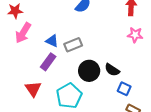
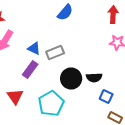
black semicircle: (112, 70) -> (94, 78), turned -35

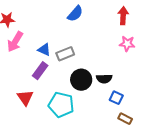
cyan pentagon: (51, 104) -> (61, 105), turned -30

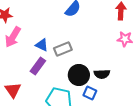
red triangle: (25, 98) -> (13, 90), moved
blue square: (116, 98) -> (90, 93), moved

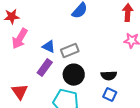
black circle: (79, 75) -> (74, 75), moved
blue square: (90, 93) -> (110, 95), moved

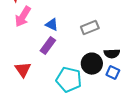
gray rectangle: (70, 51) -> (90, 28), moved
black circle: (74, 75) -> (92, 64), moved

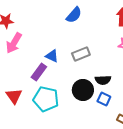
blue triangle: (52, 25) -> (52, 56), moved
cyan pentagon: (69, 80) -> (46, 99), moved

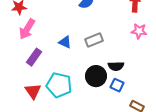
purple rectangle: (39, 72) -> (34, 57), moved
red triangle: (14, 96) -> (33, 91), moved

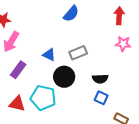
black circle: (96, 76) -> (64, 77), moved
red triangle: (33, 91) -> (17, 104), turned -42

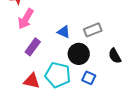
black semicircle: (100, 79) -> (115, 56), turned 63
blue square: (101, 98) -> (89, 78), moved

